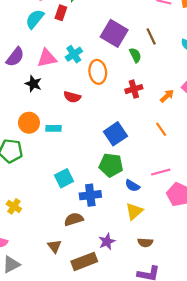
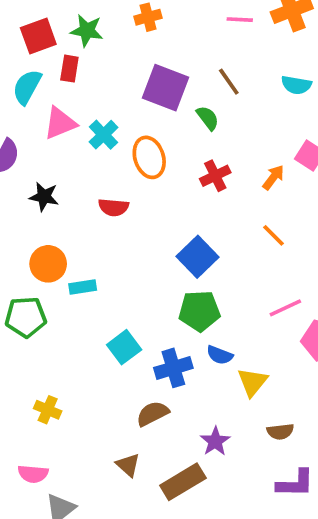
pink triangle: (47, 58) -> (60, 123), moved
cyan rectangle: (53, 128) -> (83, 287), moved
blue semicircle: (132, 186) -> (220, 355), moved

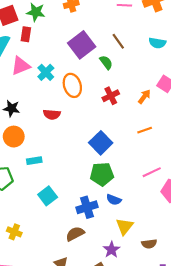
purple square: (165, 88) -> (82, 45), turned 32
orange line: (274, 235) -> (145, 130), turned -64
orange circle: (48, 264) -> (14, 137), moved
cyan square: (124, 347) -> (48, 196), moved
yellow triangle: (252, 382) -> (125, 226), moved

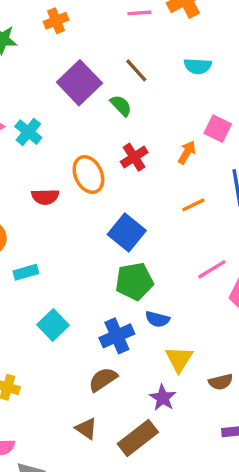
orange ellipse: (72, 85) -> (88, 174), moved

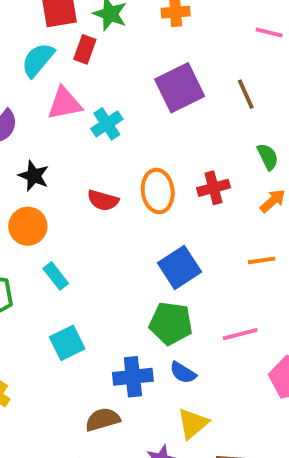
green semicircle: (121, 106) -> (268, 157), moved
pink line: (212, 269) -> (240, 334), moved
cyan rectangle: (26, 272) -> (56, 276), turned 50

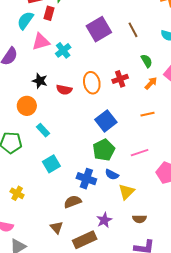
black star: (34, 176) -> (40, 81), moved
green pentagon: (171, 323) -> (104, 150), turned -30
blue cross: (133, 377) -> (86, 179), turned 30
yellow triangle: (193, 424) -> (127, 192), moved

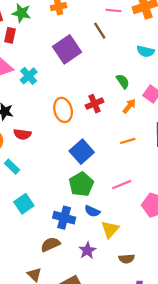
brown line: (133, 30) -> (100, 31), moved
red semicircle: (64, 90) -> (22, 134), moved
purple star: (104, 220) -> (87, 250), moved

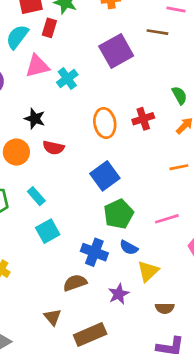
brown line: (100, 31) -> (157, 32), turned -54
blue square: (82, 152) -> (105, 176), moved
cyan rectangle: (12, 167) -> (36, 196), moved

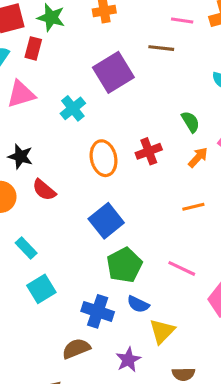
cyan cross: (67, 79) -> (73, 108), moved
red semicircle: (53, 148) -> (44, 190), turned 30
pink line: (167, 219) -> (182, 268), turned 45

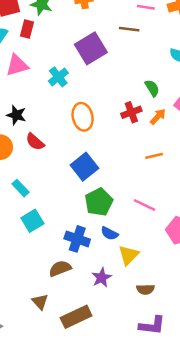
red cross: (149, 151) -> (131, 112), moved

